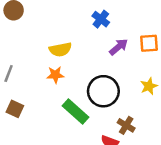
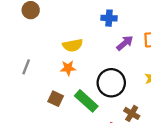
blue cross: (101, 19) -> (109, 18), turned -35
brown square: (15, 109) -> (56, 99), moved

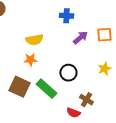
black circle: (111, 83) -> (68, 73), size x0.7
brown square: (56, 99) -> (19, 87), size x1.5

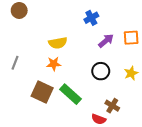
blue cross: (66, 16) -> (91, 18), turned -32
black circle: (68, 73) -> (101, 71), moved

